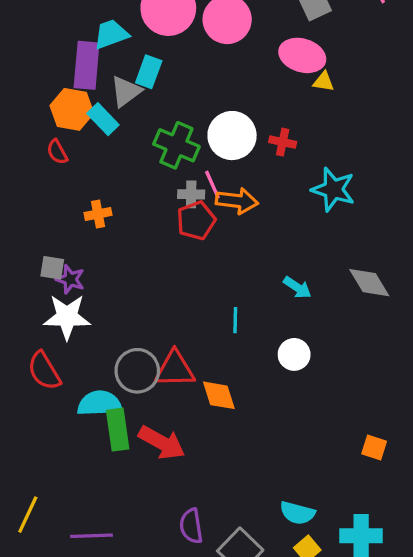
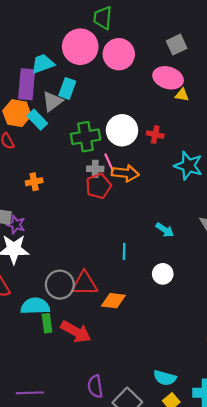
green cross: (176, 145) -> (86, 137), turned -32
orange diamond: (219, 395) -> (113, 301), turned -65
green rectangle: (118, 430) -> (47, 323), size x0.7

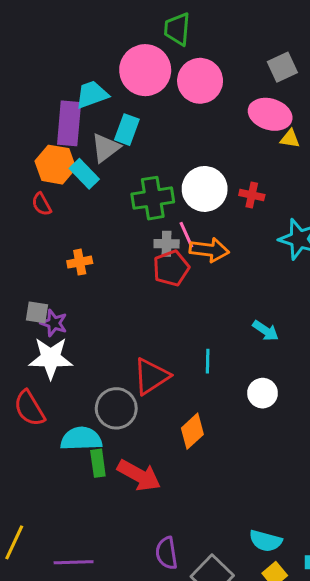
red triangle: (84, 284) -> (151, 376), moved, turned -32
orange diamond: (113, 301) -> (192, 431), turned -50

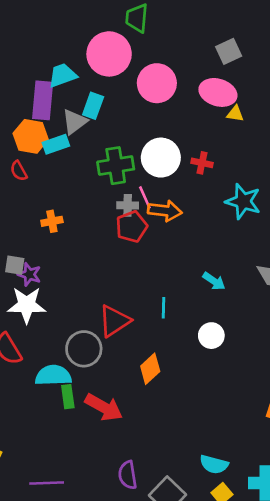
pink circle: (200, 81) -> (157, 83), moved
cyan rectangle: (84, 174) -> (56, 144), turned -65

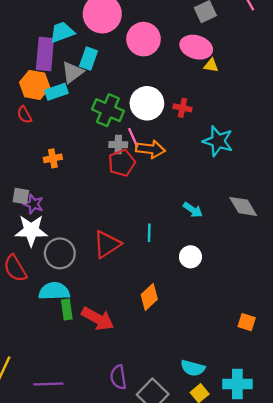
green cross: (116, 166) -> (108, 110), turned 32
gray circle: (84, 349) -> (60, 253), moved
orange diamond: (150, 369) -> (149, 297), moved

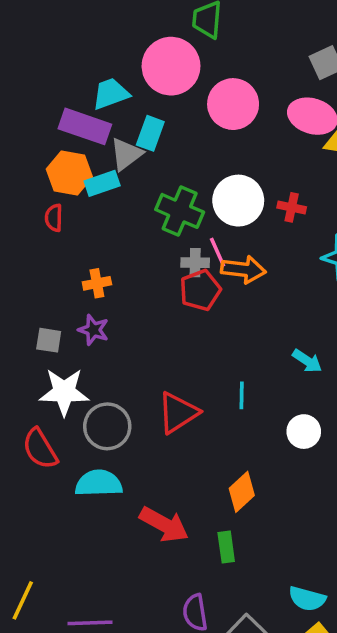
purple rectangle: (45, 54) -> (85, 126), turned -76
red semicircle: (24, 115) -> (54, 218), turned 30
purple star: (33, 204) -> (93, 330), moved
green rectangle: (67, 310) -> (226, 547), moved

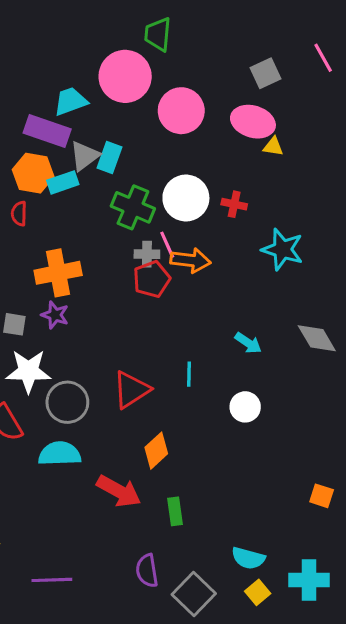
cyan rectangle: (150, 133) -> (109, 157), moved
orange cross: (97, 283) -> (58, 273), size x1.8
orange diamond: (242, 492) -> (156, 451), moved

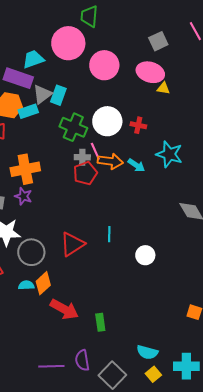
cyan arrow: (248, 343) -> (136, 165), moved
orange diamond: (156, 451) -> (43, 283), moved
cyan semicircle: (60, 454) -> (26, 285), size x0.6
purple line: (52, 580) -> (51, 366), moved

